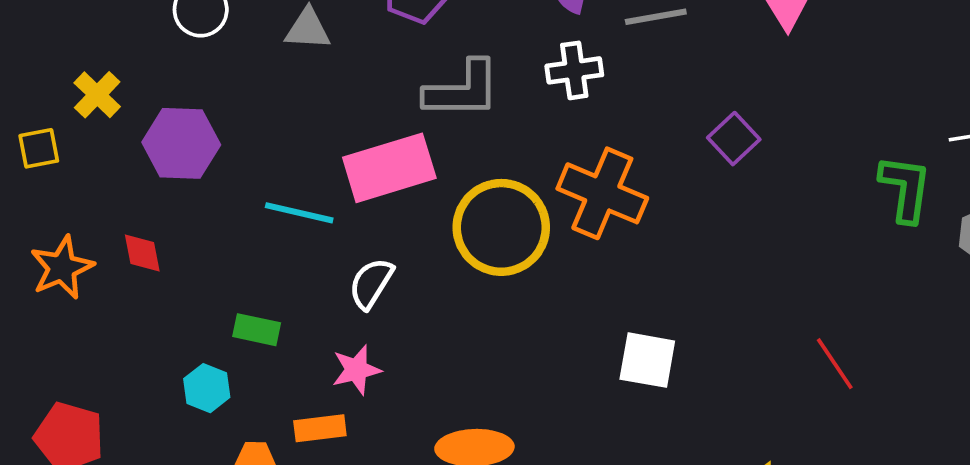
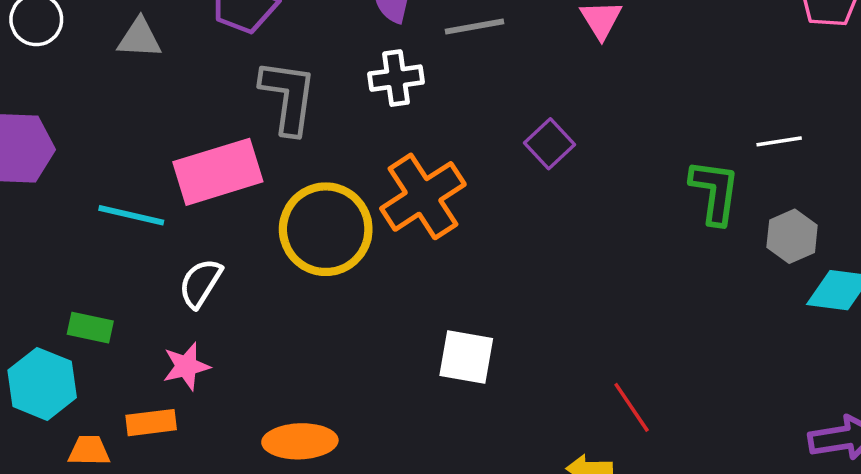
gray L-shape: (462, 90) -> (288, 97), turned -82
orange cross: (602, 193) -> (423, 196), turned 34
red line: (835, 364) -> (632, 407), moved
cyan hexagon: (207, 388) -> (42, 384), size x1.5

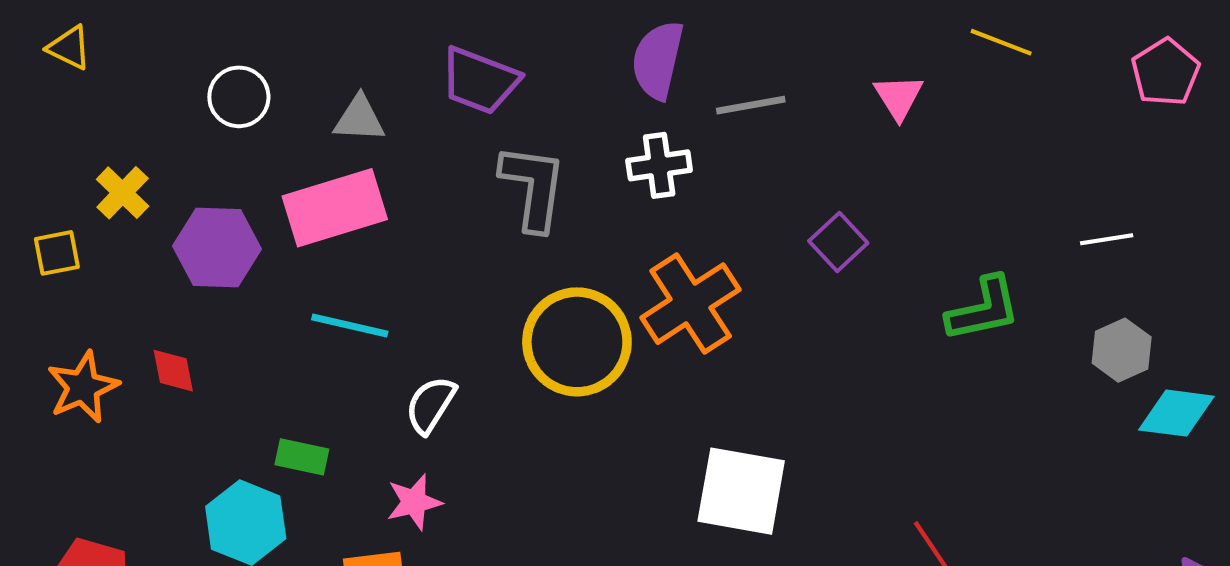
pink rectangle: (218, 172) -> (335, 208), moved
green L-shape: (715, 192) -> (983, 309), moved, turned 70
white square: (466, 357) -> (741, 491), size x1.4

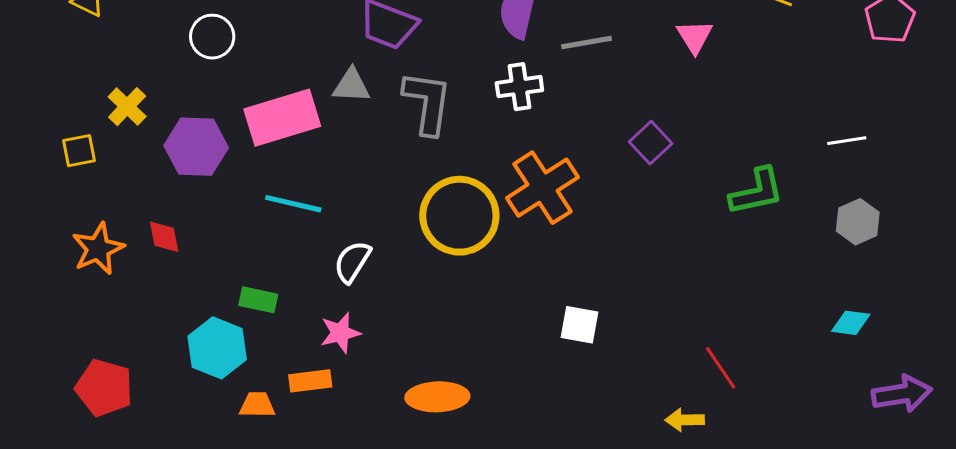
gray triangle: (359, 119) -> (351, 86), moved
cyan diamond: (1176, 413) -> (851, 323), moved, size x0.7
white square: (741, 491) -> (580, 325), size x0.6

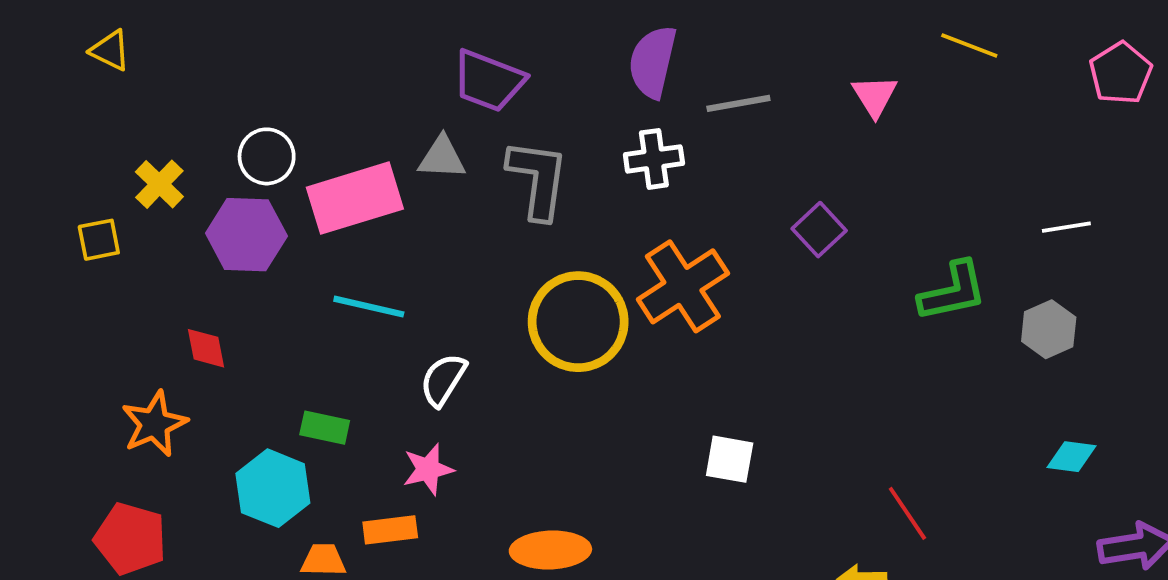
white circle: (212, 37) -> (267, 156), moved
gray hexagon: (858, 222) -> (1049, 329), moved
orange star: (98, 249) -> (154, 424), moved

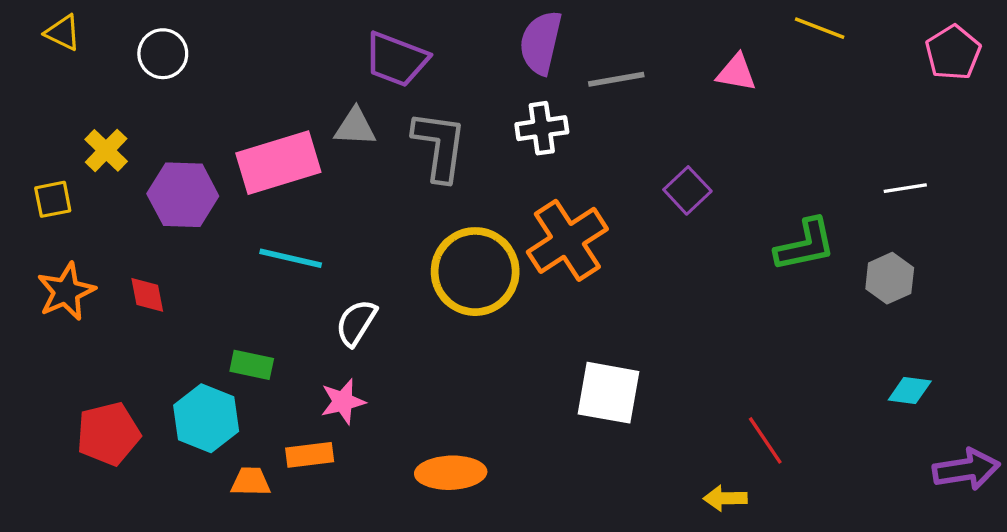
pink triangle: (875, 96) -> (736, 73), turned -48
white circle: (267, 156) -> (163, 54), moved
orange star: (154, 424) -> (66, 292), moved
white square: (730, 459) -> (608, 393), size x1.5
red pentagon: (130, 539) -> (108, 434), moved, turned -30

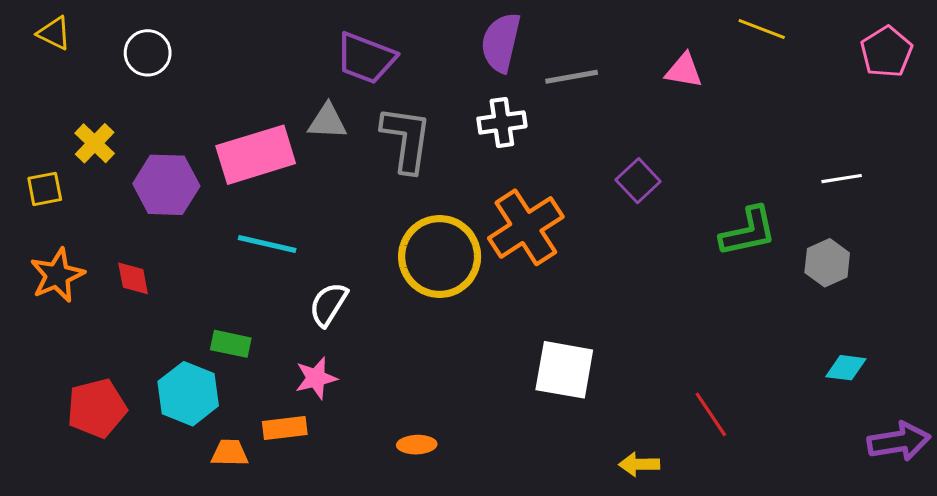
orange ellipse: (451, 473) -> (417, 445), size x0.6
yellow arrow: (725, 498) -> (639, 464), moved

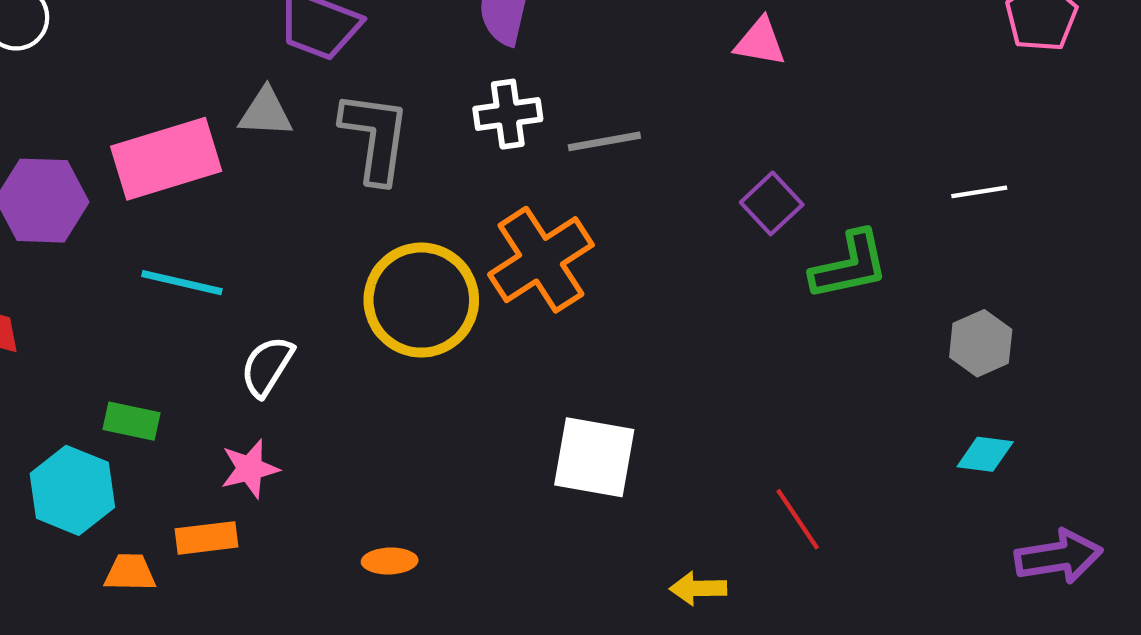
gray line: (572, 77) -> (604, 141), moved
purple square: (638, 181) -> (772, 203), moved
gray hexagon: (827, 263) -> (981, 343), moved

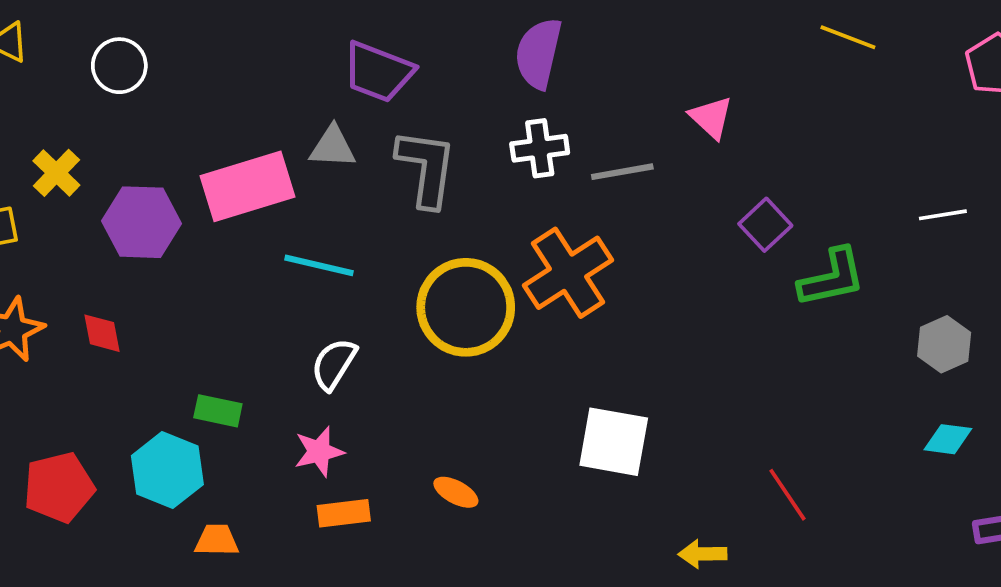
pink triangle: (760, 42) -> (711, 117), moved, turned 33
cyan line: (182, 283) -> (319, 265), moved
orange rectangle: (206, 538) -> (344, 513), moved
orange ellipse: (390, 561) -> (456, 492), moved, turned 30

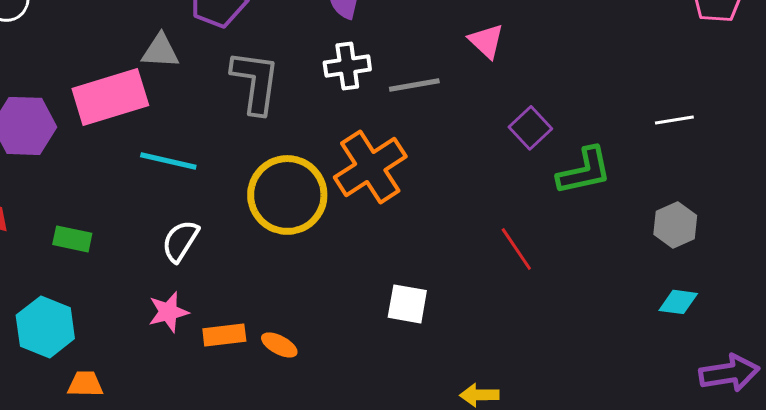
gray triangle: (333, 147) -> (160, 51), moved
green rectangle: (218, 411) -> (72, 239), moved
white square: (614, 442) -> (407, 304), size x0.7
red line: (788, 495) -> (516, 249), moved
orange rectangle: (344, 513) -> (224, 335), moved

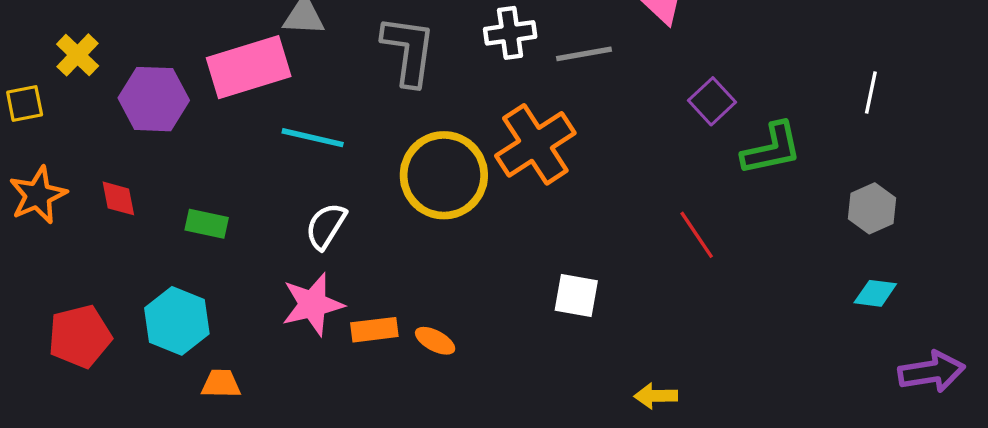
white line: (674, 120) -> (871, 92), turned -69
pink star: (168, 312) -> (313, 304), size x1.4

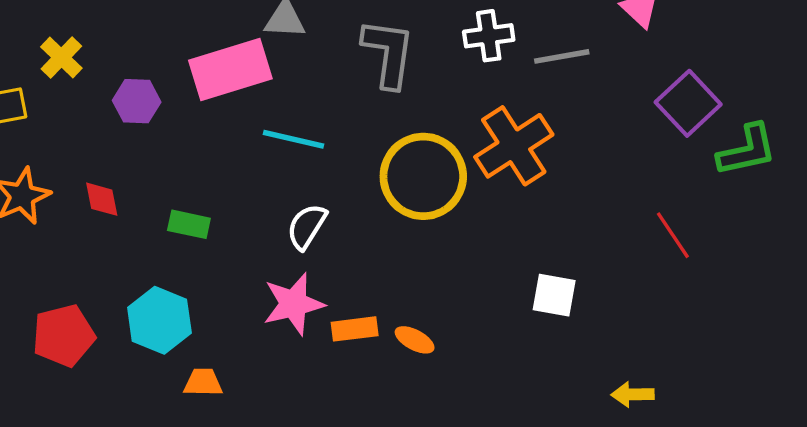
purple hexagon: (154, 99) -> (137, 101), size x0.7
purple square: (712, 101) -> (688, 103), size x1.4

